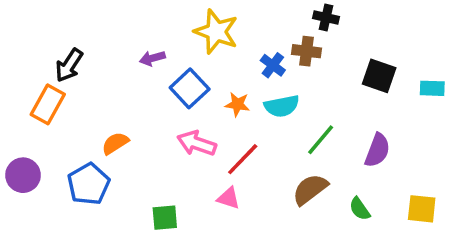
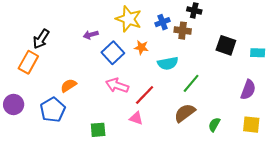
blue cross: (273, 65) -> (163, 22), moved, turned 32
orange star: (237, 104) -> (141, 47), moved
purple semicircle: (377, 150) -> (248, 90), moved
green semicircle: (360, 209) -> (214, 125), turned 64

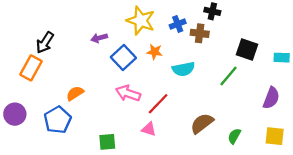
green line: (191, 83) -> (229, 76), moved

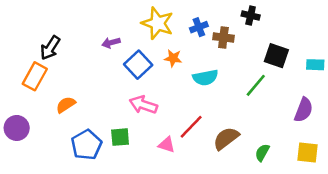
black cross: (212, 11) -> (251, 16), moved
orange semicircle: (75, 93) -> (66, 105), moved
red line: (158, 104) -> (191, 127), moved
blue pentagon: (58, 120) -> (86, 145), moved
green square: (107, 142) -> (120, 137), moved

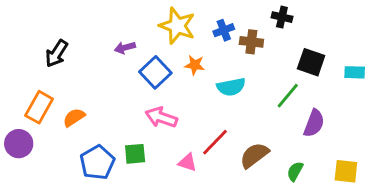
orange rectangle: (35, 76) -> (39, 107), moved
purple semicircle: (304, 110) -> (314, 123), moved

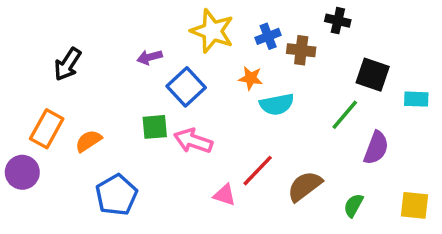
orange star: (195, 65) -> (251, 78), moved
cyan rectangle: (355, 72) -> (416, 99), moved
green square: (135, 154) -> (155, 127), moved

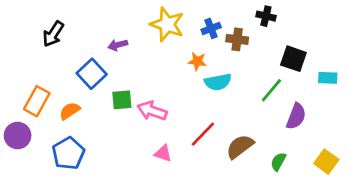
black arrow: (68, 64) -> (53, 34), moved
blue square: (186, 87) -> (92, 74), moved
blue pentagon: (116, 195) -> (68, 153), moved
pink triangle: (224, 195) -> (163, 153), moved
yellow square: (414, 205) -> (326, 162), turned 30

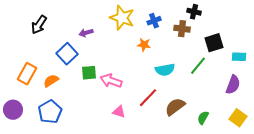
brown cross: (237, 39) -> (182, 29), moved
black square: (293, 59) -> (214, 43), turned -36
cyan semicircle: (218, 82) -> (165, 70), moved
purple semicircle: (296, 116) -> (233, 85), moved
purple circle: (18, 136) -> (13, 110), moved

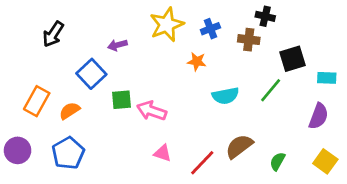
yellow star: (122, 18) -> (167, 25), turned 30
red line: (148, 98) -> (202, 163), moved

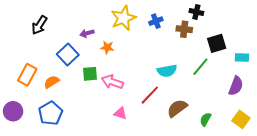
orange star: (197, 61) -> (107, 47), moved
red line: (202, 163) -> (150, 95), moved

